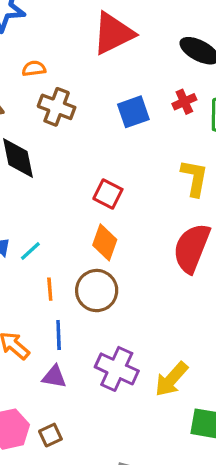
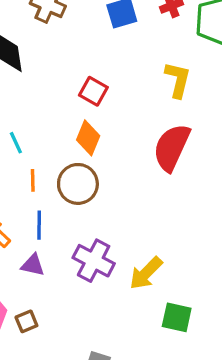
cyan line: (30, 251) -> (16, 143), turned -75

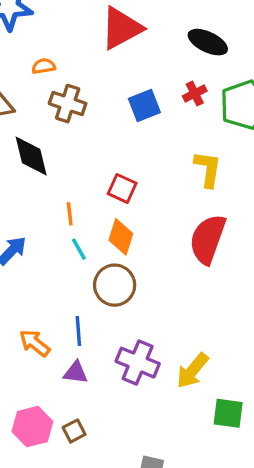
cyan line: (16, 143) -> (79, 249), moved
orange line: (33, 180) -> (70, 214), moved

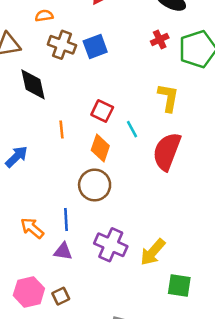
blue square: (144, 106) -> (95, 46), moved
cyan line: (79, 249) -> (132, 129), moved

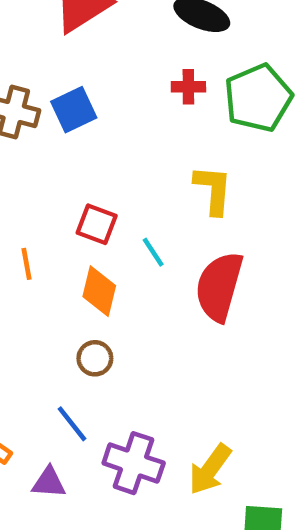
red cross: (160, 39) -> (188, 87), turned 30
brown circle: (95, 185) -> (95, 358), size x0.6
blue line: (66, 219) -> (72, 424), moved, turned -30

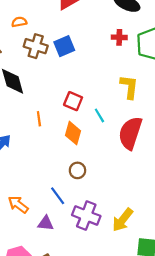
brown circle: (95, 358) -> (77, 170), moved

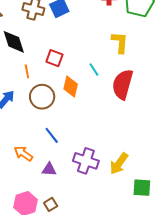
red square: (73, 101) -> (54, 58), moved
orange line: (39, 119) -> (27, 71), moved
brown circle: (77, 170) -> (42, 97), moved, size x1.6
blue line: (58, 196) -> (52, 135), moved

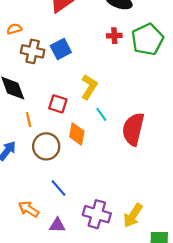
yellow L-shape: (120, 42) -> (89, 87), moved, turned 30

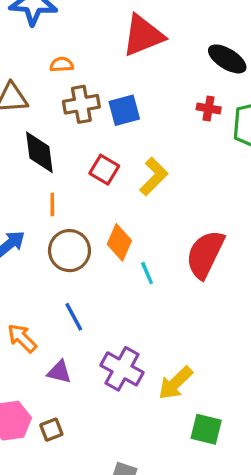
brown cross: (33, 51) -> (81, 104), turned -35
red square: (58, 104) -> (104, 170), moved
cyan line: (101, 114) -> (147, 273), moved

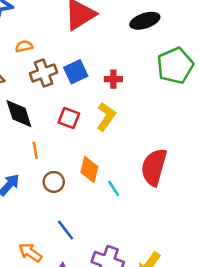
black ellipse: (227, 59) -> (145, 21), turned -40
red cross: (209, 108) -> (113, 79), moved
brown circle: (69, 251) -> (54, 182), size x0.7

